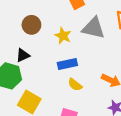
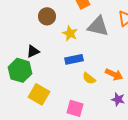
brown circle: (31, 25) -> (47, 16), moved
yellow semicircle: (75, 85) -> (89, 78), moved

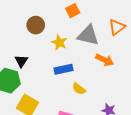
black triangle: (33, 51) -> (21, 61), turned -32
orange arrow: (114, 74) -> (105, 60), moved

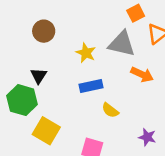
orange square: (73, 11) -> (136, 13), moved
brown circle: (36, 25) -> (44, 31), moved

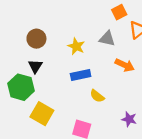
brown circle: (44, 31) -> (36, 39), moved
gray triangle: (122, 44) -> (107, 39), size x0.7

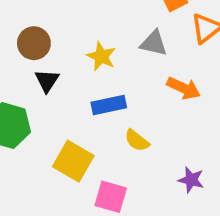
black triangle: (35, 66) -> (47, 81), moved
yellow square: (42, 114) -> (73, 161), moved

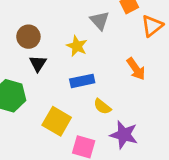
gray triangle: (154, 43) -> (100, 21), moved, turned 35
orange arrow: (184, 88) -> (136, 69), turned 30
purple star: (191, 180) -> (124, 135), moved, size x1.5

